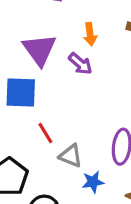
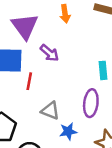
purple arrow: (80, 64) -> (49, 53), moved
red line: (45, 133) -> (29, 81), moved, turned 42

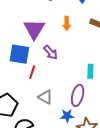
blue star: (68, 131) -> (67, 116), moved

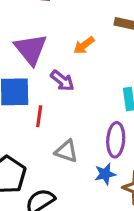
orange arrow: (67, 23) -> (84, 45), moved, turned 64

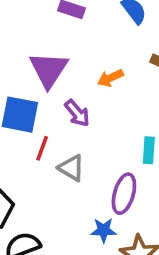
gray triangle: (66, 151) -> (71, 168), moved

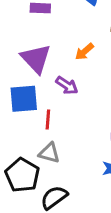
gray triangle: (71, 168) -> (49, 153), moved

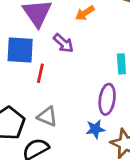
gray triangle: (49, 153) -> (47, 116), moved

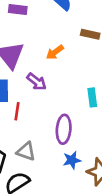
purple ellipse: (107, 99) -> (64, 129), moved

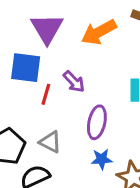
orange arrow: (55, 52) -> (99, 32), size x1.6
purple arrow: (37, 82) -> (74, 82), moved

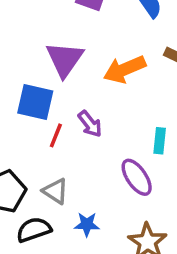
purple ellipse: (97, 122) -> (137, 177), moved, turned -52
blue star: (102, 159) -> (87, 224), moved

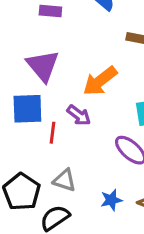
orange arrow: (125, 69) -> (100, 81), moved
blue star: (87, 224) -> (111, 200), moved

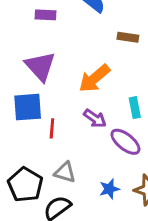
purple arrow: (79, 115) -> (95, 118), moved

